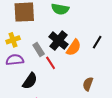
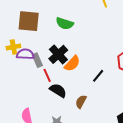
black line: (97, 42) -> (98, 76), moved
purple semicircle: (15, 60) -> (25, 54), moved
black semicircle: (30, 81) -> (58, 90), moved, turned -102

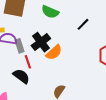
black line: (98, 76) -> (83, 24), moved
black semicircle: (58, 90) -> (21, 76), moved

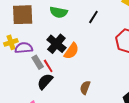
gray rectangle: (19, 46) -> (38, 62), moved
black semicircle: (21, 76) -> (45, 81), turned -72

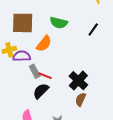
black cross: (56, 44) -> (78, 81), moved
orange semicircle: (71, 51) -> (44, 44), moved
red line: (48, 66) -> (45, 76), turned -40

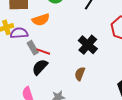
orange semicircle: (44, 44) -> (41, 20), turned 36
black cross: (78, 81) -> (88, 45), moved

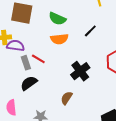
orange semicircle: (41, 20) -> (59, 39), moved
red line: (43, 52) -> (38, 59), moved

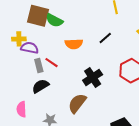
green semicircle: (57, 19) -> (54, 20), moved
brown semicircle: (67, 98) -> (77, 103), size x1.5

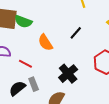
orange semicircle: (74, 44) -> (45, 43), turned 66
gray rectangle: (39, 66) -> (34, 84), moved

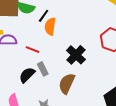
black line: (76, 33) -> (44, 16), moved
orange semicircle: (45, 43) -> (50, 26), turned 48

